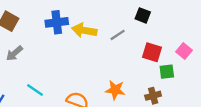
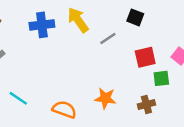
yellow arrow: (84, 30) -> (78, 20), moved, turned 45
red square: (152, 52) -> (145, 57), turned -30

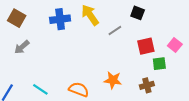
cyan line: (18, 98) -> (40, 89), moved

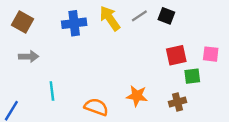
gray line: (115, 31) -> (139, 16), moved
pink square: (175, 45) -> (211, 54), turned -32
gray arrow: (22, 47) -> (29, 56), turned -140
cyan line: (40, 89) -> (52, 91), moved, turned 49

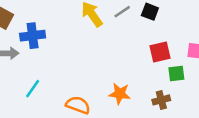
blue cross: (74, 23) -> (33, 36), moved
cyan line: (52, 91) -> (33, 89), turned 42

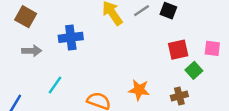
blue cross: (33, 36) -> (71, 37), moved
green square: (176, 73) -> (194, 70), turned -35

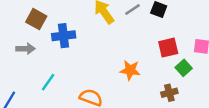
brown square: (26, 17) -> (36, 19), moved
orange star: (139, 90) -> (130, 70), moved

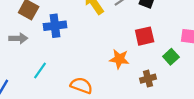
red square: (168, 48) -> (145, 36), moved
brown cross: (169, 93) -> (148, 79), moved

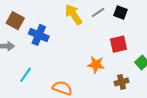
blue cross: (55, 26) -> (39, 35), turned 30

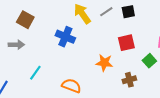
black square: (120, 12) -> (128, 12), turned -32
blue cross: (39, 35) -> (65, 37), moved

